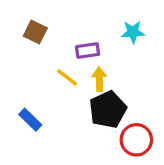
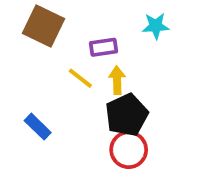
brown square: (35, 32) -> (44, 26), size x1.5
red circle: (136, 140) -> (129, 150), moved

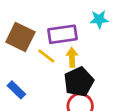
brown square: (44, 26) -> (20, 37), moved
purple rectangle: (103, 47) -> (62, 34), size x1.5

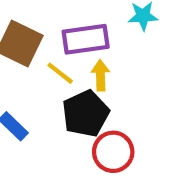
black pentagon: (79, 82) -> (86, 114), moved

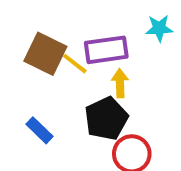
yellow line: (60, 73) -> (75, 64), moved

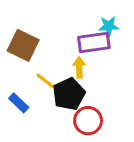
purple rectangle: (106, 50) -> (94, 42), moved
yellow line: (75, 64) -> (45, 81), moved

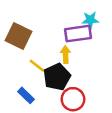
blue rectangle: (19, 103) -> (26, 95), moved

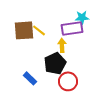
brown square: (18, 36) -> (24, 30), turned -30
yellow line: (37, 66) -> (39, 30), moved

